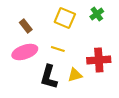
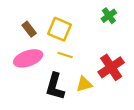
yellow square: (65, 18) -> (59, 29), moved
red cross: (99, 60) -> (111, 67), turned -30

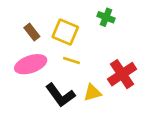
green cross: (109, 16) -> (106, 17), moved, turned -32
black L-shape: (55, 86) -> (60, 95), turned -52

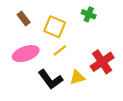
brown rectangle: (32, 32) -> (24, 18), moved
yellow line: (71, 60) -> (60, 50), turned -56

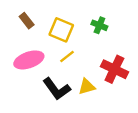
green cross: (89, 14) -> (99, 25), moved
red cross: (102, 62) -> (114, 69), turned -30

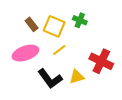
brown rectangle: (27, 21) -> (32, 24), moved
green cross: (99, 25) -> (80, 20), moved

